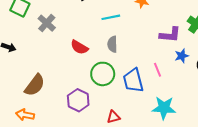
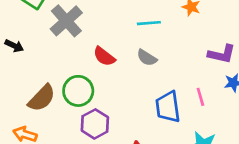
gray cross: (47, 23) -> (66, 21), size x1.4
gray semicircle: (112, 44) -> (147, 58), turned -63
green circle: (103, 74) -> (78, 91), moved

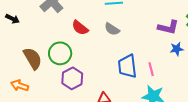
pink line: (200, 97) -> (151, 69), moved
brown semicircle: (42, 98) -> (33, 58), turned -75

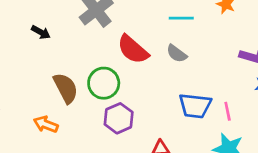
red semicircle: (80, 28) -> (133, 49), size x1.4
blue trapezoid: (127, 66) -> (195, 106), turned -80

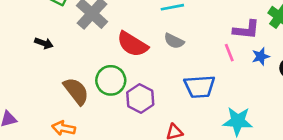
pink line: (228, 111) -> (229, 53), moved
purple hexagon: (119, 118) -> (140, 99), moved

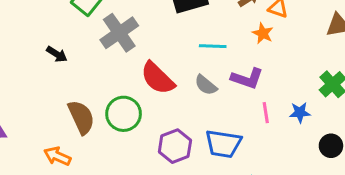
purple L-shape: (246, 30) -> (247, 78), moved
blue star: (261, 56) -> (300, 112), moved
purple hexagon: (140, 99) -> (175, 146), moved

